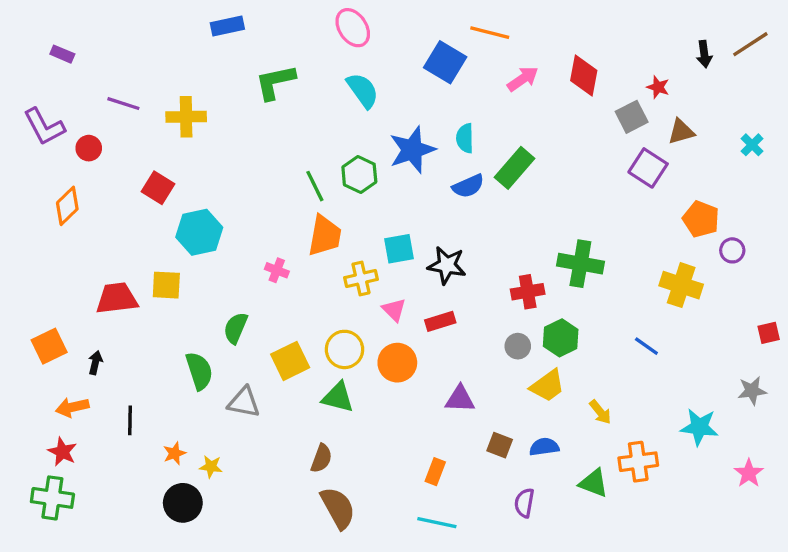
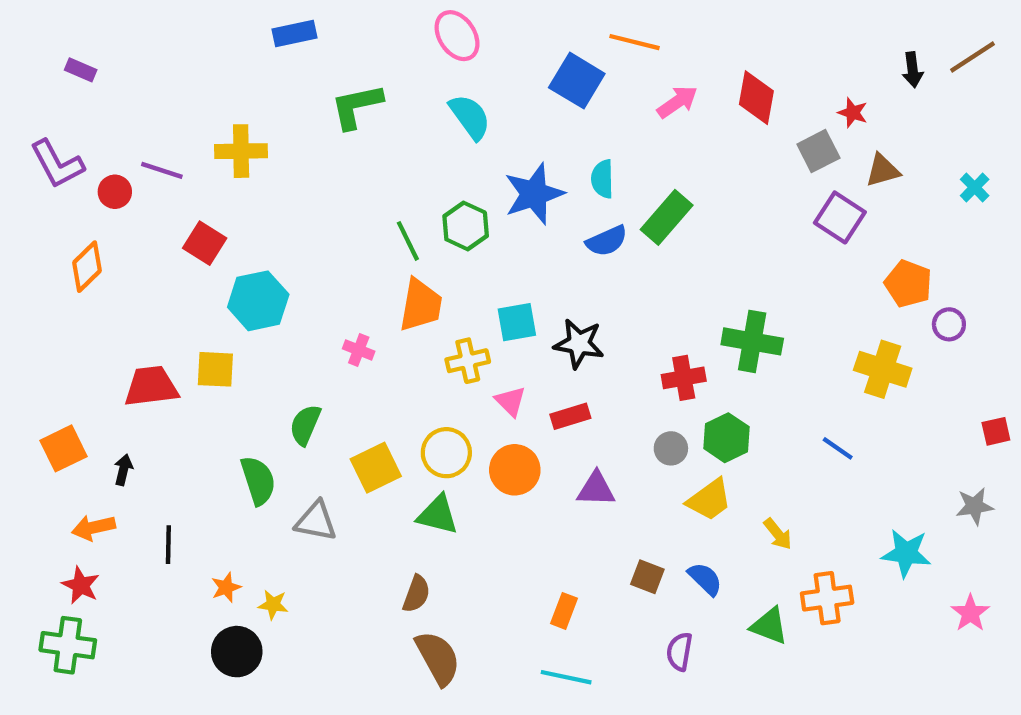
purple line: (123, 104) -> (162, 170), moved
purple triangle: (460, 399) -> (596, 489), moved
blue semicircle: (544, 447) -> (705, 579), turned 52

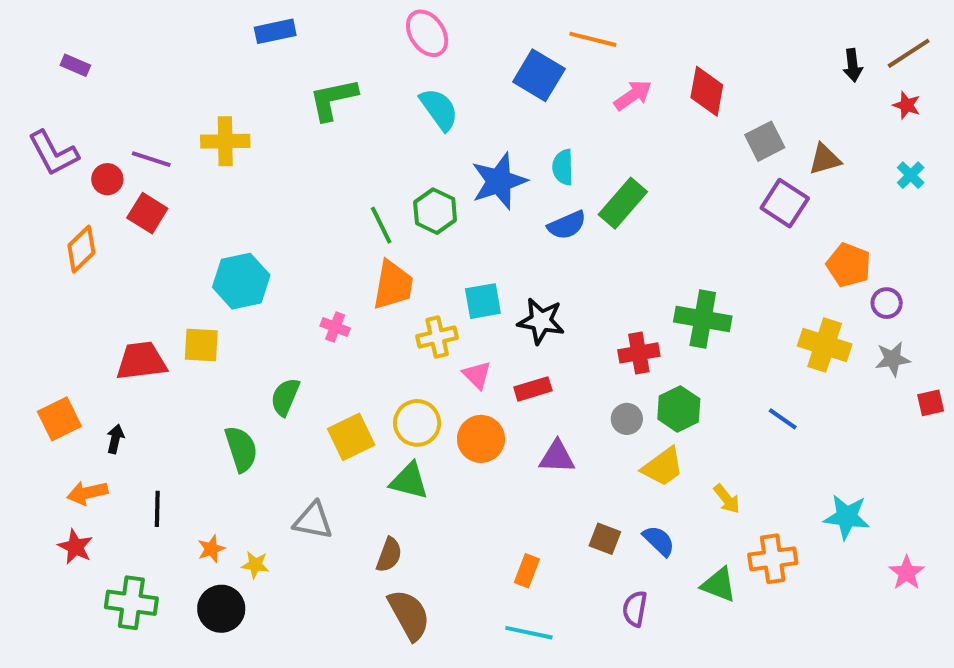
red star: (853, 113) -> (907, 105), moved
red square: (205, 243) -> (147, 213), moved
gray star: (975, 506) -> (893, 359), moved
gray triangle: (316, 521) -> (313, 521), moved
green cross: (68, 645) -> (131, 603), moved

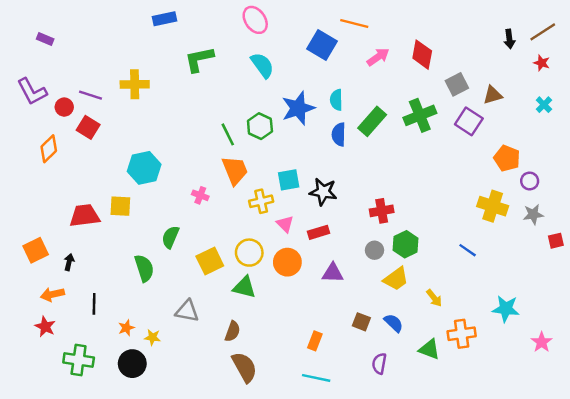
blue semicircle: (567, 225) -> (339, 134), turned 115
orange trapezoid: (393, 285) -> (235, 170), turned -32
green cross: (703, 319) -> (420, 115), moved, turned -32

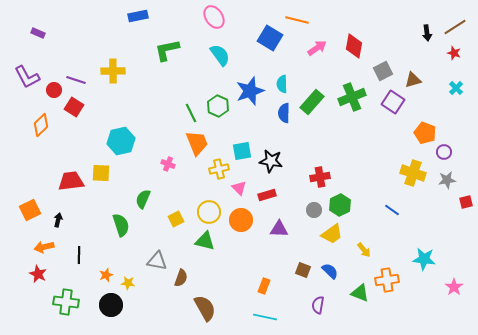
yellow square: (210, 261) -> (176, 219), size x0.7
brown semicircle: (232, 331) -> (181, 278), moved

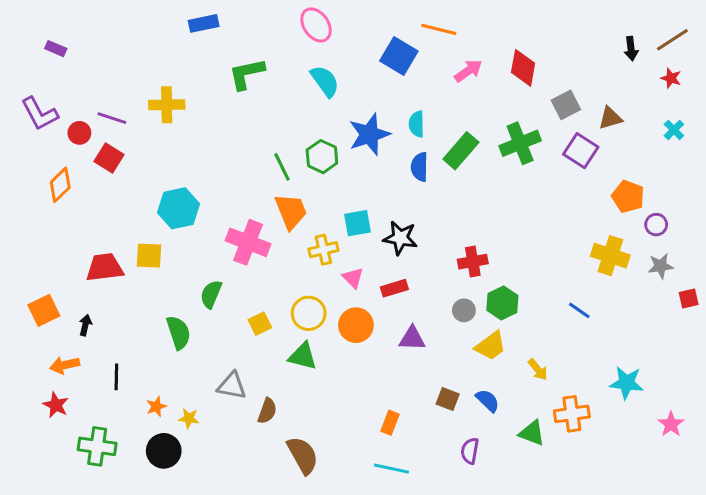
pink cross: (168, 164) -> (248, 242), size x2.0

